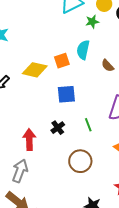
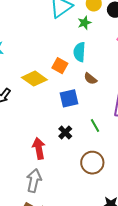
orange square: (62, 61) -> (60, 66), turned -35
brown semicircle: (108, 66) -> (90, 79), moved
yellow diamond: (35, 70) -> (34, 79), turned 30

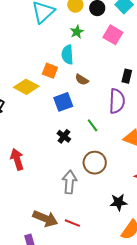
green star: (84, 23) -> (77, 32), moved
red arrow: (39, 148) -> (17, 159), moved
gray arrow: (34, 181) -> (70, 182), moved

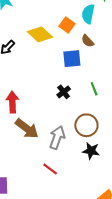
brown semicircle: (82, 80) -> (88, 41), moved
black star: (119, 202) -> (91, 151), moved
brown arrow: (45, 219) -> (27, 129), moved
red line: (72, 223) -> (50, 169), moved

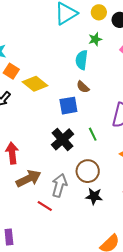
orange square: (67, 25) -> (11, 71), moved
black cross: (64, 92) -> (63, 139), size x1.6
brown arrow: (27, 129) -> (28, 179), turned -60
red line: (50, 169) -> (45, 206), moved

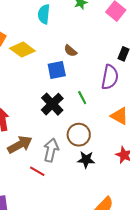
cyan semicircle: (82, 60) -> (44, 14), moved

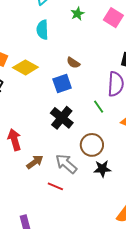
green line: (82, 98) -> (99, 107), moved
brown arrow: (20, 145) -> (35, 162), size x0.7
gray arrow: (51, 150) -> (66, 164), turned -55

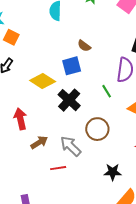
yellow diamond: (25, 67) -> (43, 81), moved
black star: (102, 169) -> (113, 172), moved
red line: (55, 186) -> (58, 168), turned -35

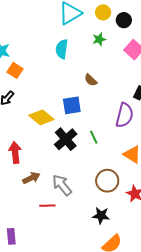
brown semicircle: (84, 46) -> (91, 80), moved
green line: (107, 91) -> (94, 137), moved
brown circle: (97, 129) -> (107, 181), moved

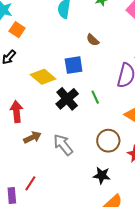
red line: (47, 206) -> (30, 183), moved, turned -56

